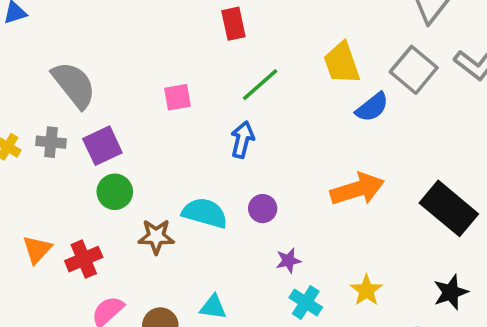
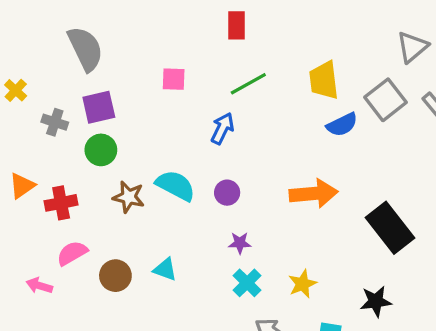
gray cross: (51, 142) -> (55, 122), moved

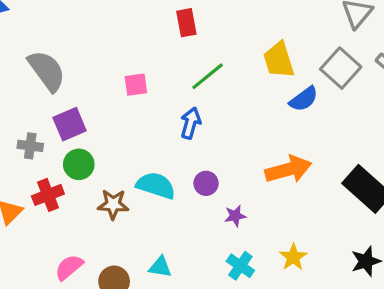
red cross: (61, 203) -> (48, 195), moved
purple star: (240, 243) -> (235, 216), moved

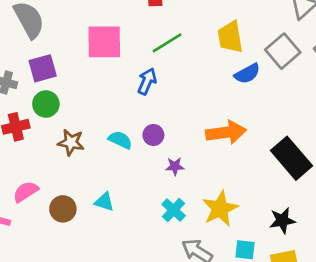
pink square: (136, 85) -> (104, 42), size x1.8
cyan semicircle: (156, 185) -> (120, 140), moved, size x0.7
yellow star: (293, 257) -> (220, 209), size x1.5

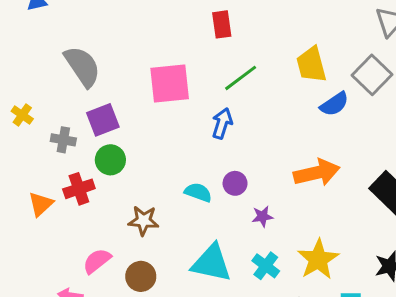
brown star: (71, 142) -> (143, 221), moved
cyan triangle: (104, 202) -> (211, 263), moved, size x1.8

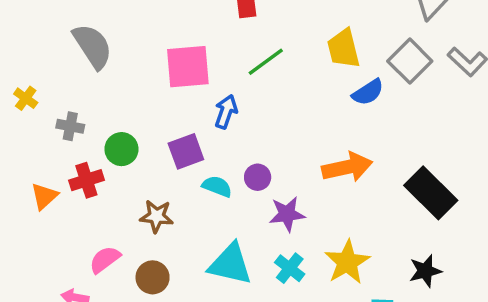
purple square: (103, 120) -> (186, 151), moved
blue arrow: (222, 123) -> (226, 112), moved
purple star: (262, 216) -> (287, 214), size x1.5

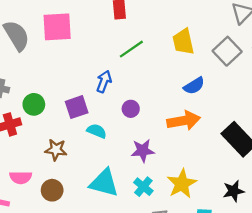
pink square: (188, 67) -> (57, 27), moved
blue semicircle: (368, 92) -> (194, 86), moved
purple circle: (258, 177) -> (131, 109), moved
pink semicircle: (105, 260) -> (21, 178), turned -145

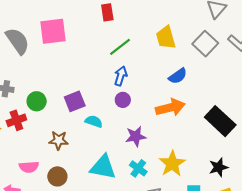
blue arrow: (104, 81) -> (121, 76), moved

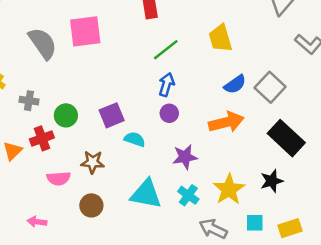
gray square: (205, 44) -> (270, 87), moved
pink semicircle: (29, 167) -> (59, 178), moved
black star: (219, 167) -> (272, 181), moved

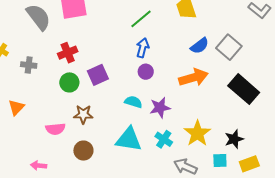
green circle: (66, 115) -> (69, 82), moved
red cross: (42, 138) -> (68, 53), moved
cyan semicircle: (135, 139) -> (133, 102), moved
black star: (272, 181) -> (234, 139), moved

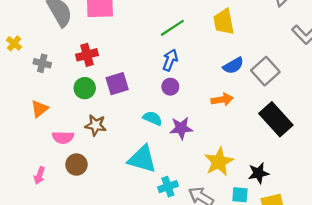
orange arrow: (193, 77) -> (222, 100), size x0.7
orange triangle: (16, 107) -> (40, 109), moved
cyan cross: (164, 139) -> (168, 187), moved, turned 30
brown circle: (83, 151) -> (76, 165), moved
pink arrow: (39, 166) -> (39, 175), turned -84

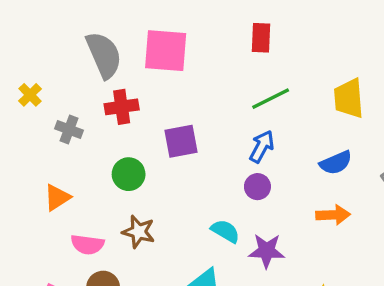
red cross: (87, 55) -> (122, 107), moved
blue semicircle: (233, 66) -> (336, 163), moved
purple square: (117, 84) -> (181, 141), moved

